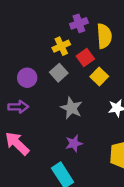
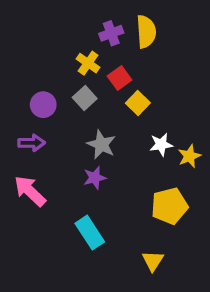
yellow semicircle: (104, 36) -> (146, 32), moved
yellow cross: (61, 46) -> (88, 63), turned -30
purple star: (74, 143) -> (95, 178), moved

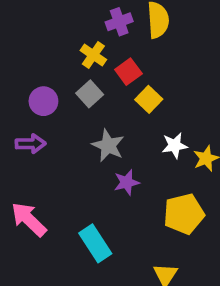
purple star: (95, 178) -> (127, 182), moved
pink arrow: (30, 191) -> (29, 219), moved

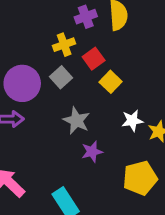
yellow cross: (93, 55) -> (64, 45), turned 35
purple circle: (43, 101) -> (22, 83), size x1.5

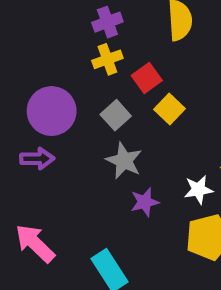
purple cross: (86, 17) -> (107, 22), moved
gray square: (61, 77) -> (116, 115), moved
white star: (132, 121) -> (198, 190), moved

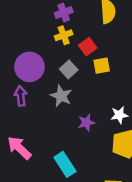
yellow square: (169, 109) -> (102, 66), turned 36
purple arrow: (37, 159) -> (21, 96), turned -96
gray star: (124, 161) -> (61, 96), moved

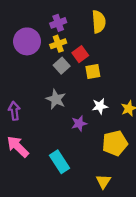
purple circle: (29, 67) -> (27, 41), moved
gray square: (69, 69) -> (62, 66), moved
purple arrow: (21, 96) -> (14, 111), moved
white star: (119, 115) -> (100, 106), moved

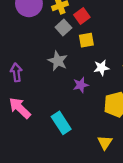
yellow square: (93, 71) -> (86, 40), moved

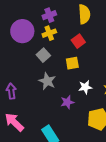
red square: (82, 16) -> (78, 41), moved
gray square: (63, 28) -> (43, 55), moved

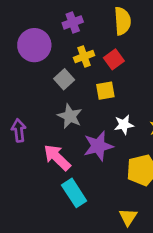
yellow cross: (49, 33) -> (84, 57), moved
purple star: (67, 102) -> (98, 146), size x1.5
pink arrow: (14, 122) -> (57, 157), moved

